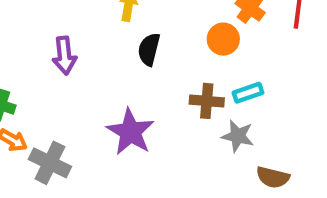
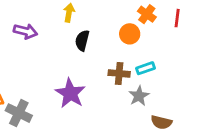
purple arrow: (64, 56) -> (25, 31), moved, turned -70
gray star: (238, 136) -> (139, 96), turned 30

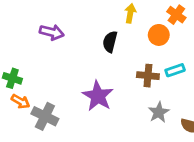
yellow arrow: (69, 13) -> (130, 13), moved
gray star: (139, 96) -> (159, 112), moved

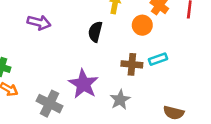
gray star: (159, 112) -> (120, 100), moved
gray cross: (45, 116) -> (49, 104), moved

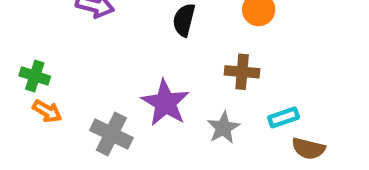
cyan rectangle: (158, 59) -> (284, 117), moved

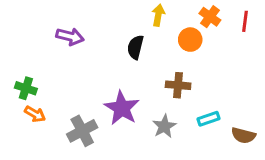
gray cross: (111, 134) -> (82, 131), turned 36
brown semicircle: (308, 148) -> (243, 135), moved

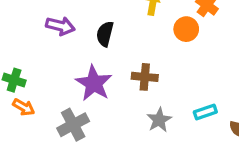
black semicircle: (135, 47) -> (105, 34), moved
brown cross: (178, 85) -> (145, 77), moved
purple star: (122, 108) -> (94, 83), moved

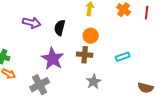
orange circle: (186, 29) -> (91, 36), moved
cyan rectangle: (205, 112) -> (123, 57), moved

